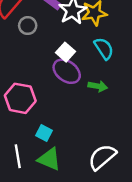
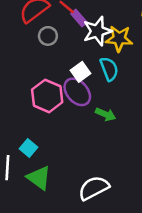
cyan semicircle: (104, 48) -> (109, 69), moved
pink hexagon: (20, 98) -> (47, 96), moved
cyan square: (44, 133) -> (29, 148), moved

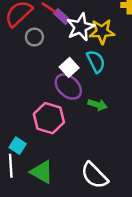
pink hexagon: (47, 96) -> (49, 118), moved
cyan square: (29, 148) -> (18, 146), moved
white semicircle: (94, 188) -> (94, 175), turned -100

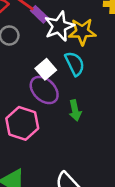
green arrow: (98, 105) -> (75, 110), turned 60

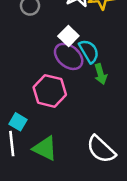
cyan semicircle: (75, 64) -> (89, 51), moved

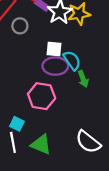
white square: (68, 36) -> (54, 49), turned -35
purple ellipse: (69, 56) -> (55, 66), turned -35

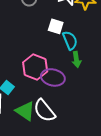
purple ellipse: (55, 66) -> (53, 77), moved
white semicircle: (88, 142) -> (44, 111), moved

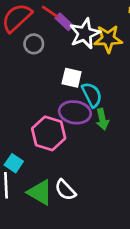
purple ellipse: (53, 77) -> (75, 112), moved
white semicircle: (44, 111) -> (65, 190), size x0.7

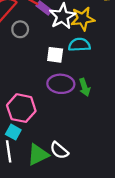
cyan semicircle: (92, 95) -> (79, 45), moved, turned -60
pink hexagon: (49, 133) -> (21, 108), moved
green triangle: (40, 192) -> (38, 155), turned -50

